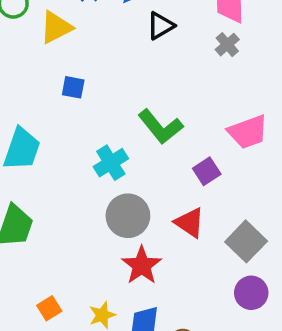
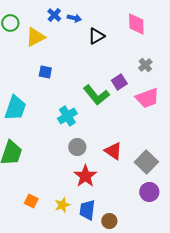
gray cross: (227, 45) -> (145, 65), moved
purple square: (207, 171) -> (119, 82), moved
gray circle: (128, 216) -> (77, 147), size x0.7
orange square: (49, 308) -> (31, 201), turned -32

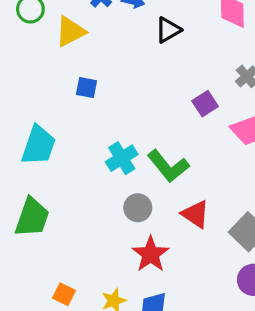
green L-shape: (96, 95) -> (168, 166), moved

